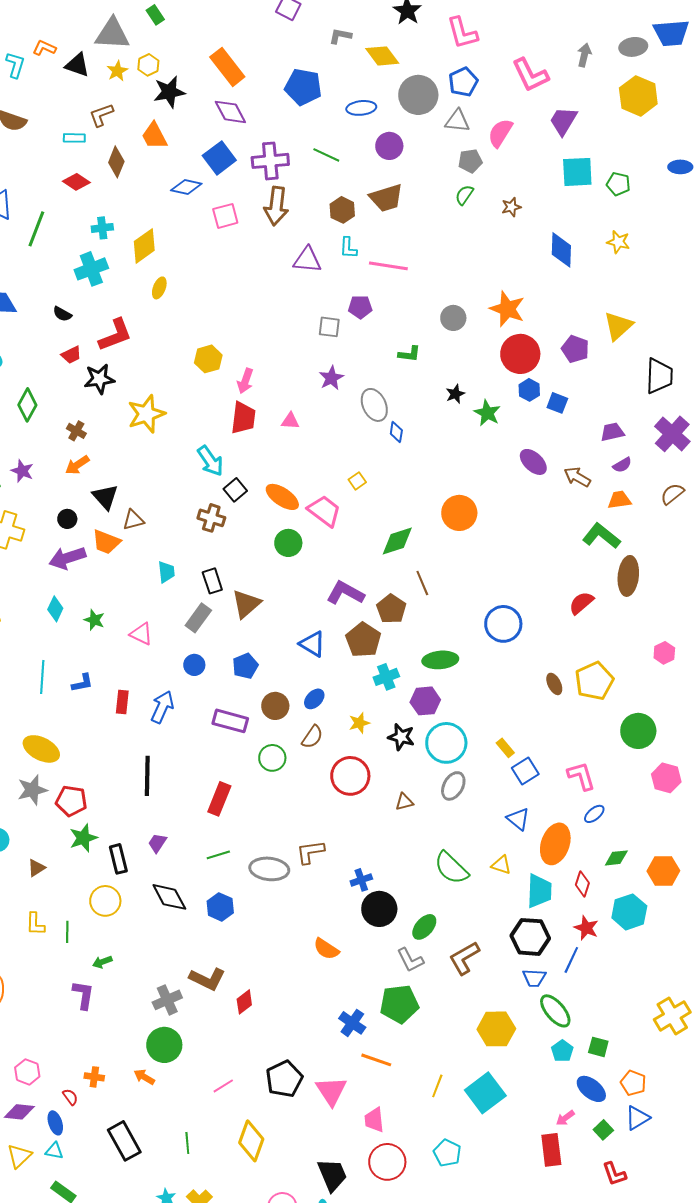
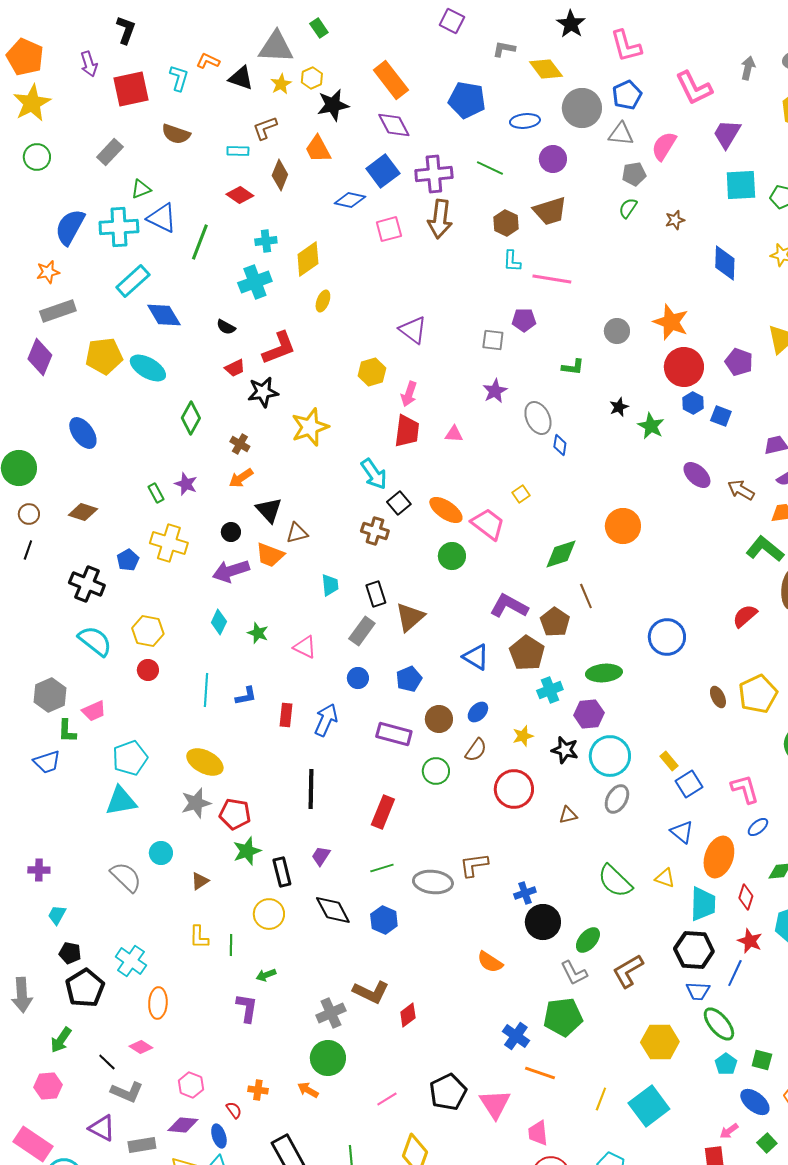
purple triangle: (307, 260) -> (413, 330), moved, turned 32

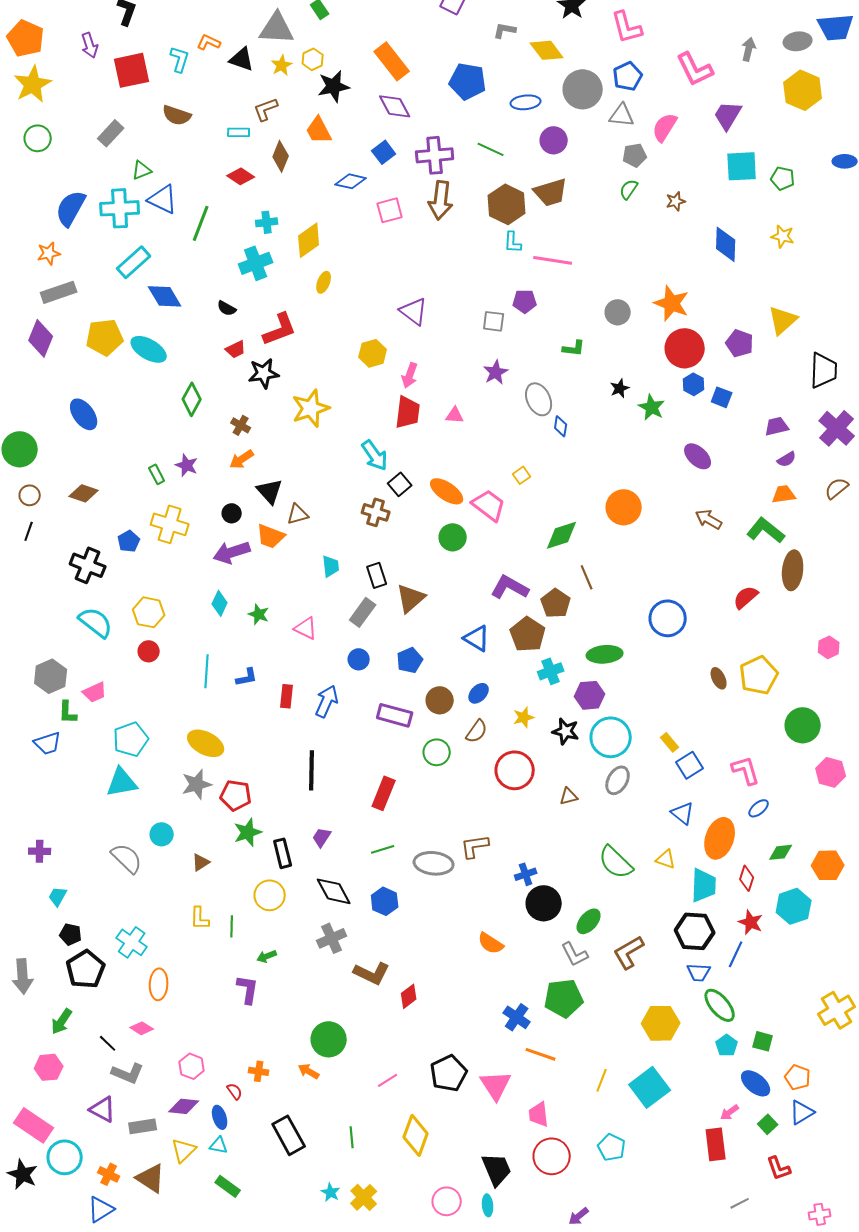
blue square: (383, 171) -> (384, 152), size x0.7
brown hexagon: (506, 223) -> (507, 204), size x1.5
brown arrow: (741, 490) -> (709, 519), moved
gray cross: (331, 1013) -> (332, 938), moved

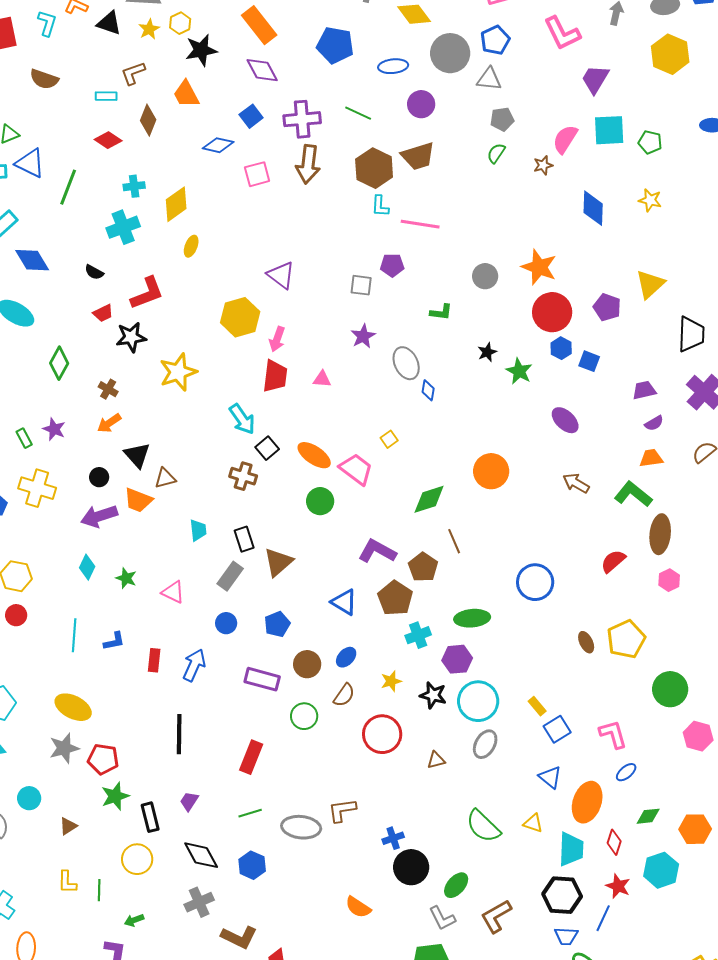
pink semicircle: (665, 127) -> (565, 139), moved
yellow hexagon: (373, 353) -> (240, 317), size x1.4
pink hexagon: (829, 647) -> (669, 580), moved

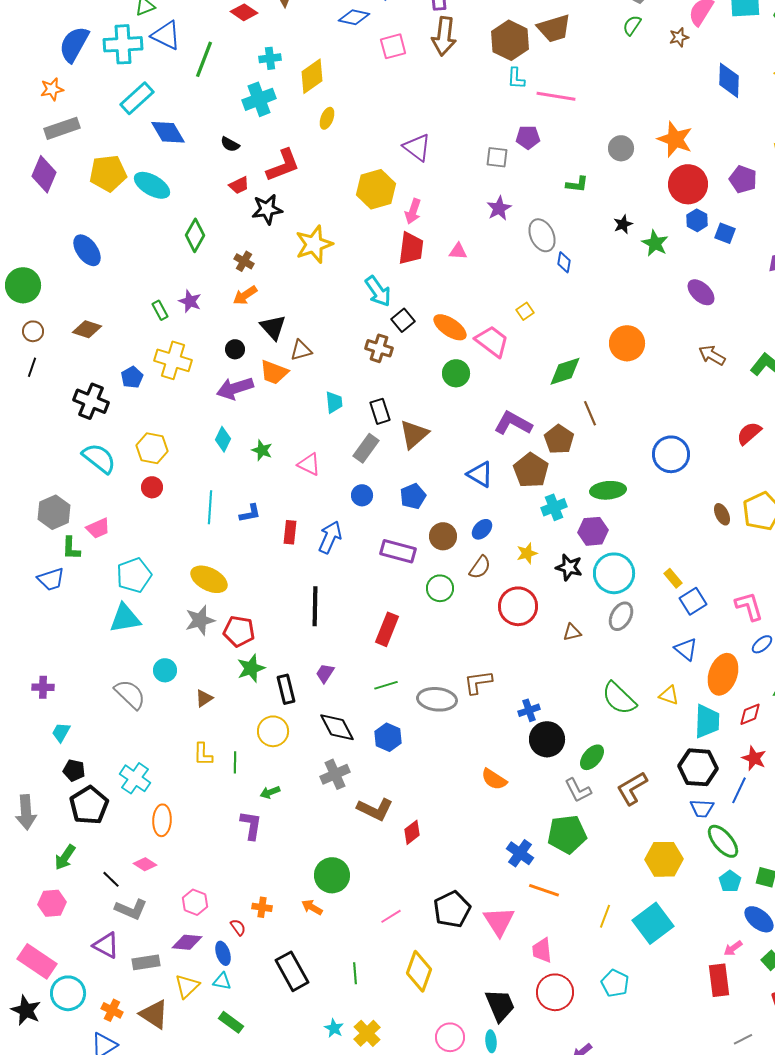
red diamond: (614, 842) -> (750, 714), turned 50

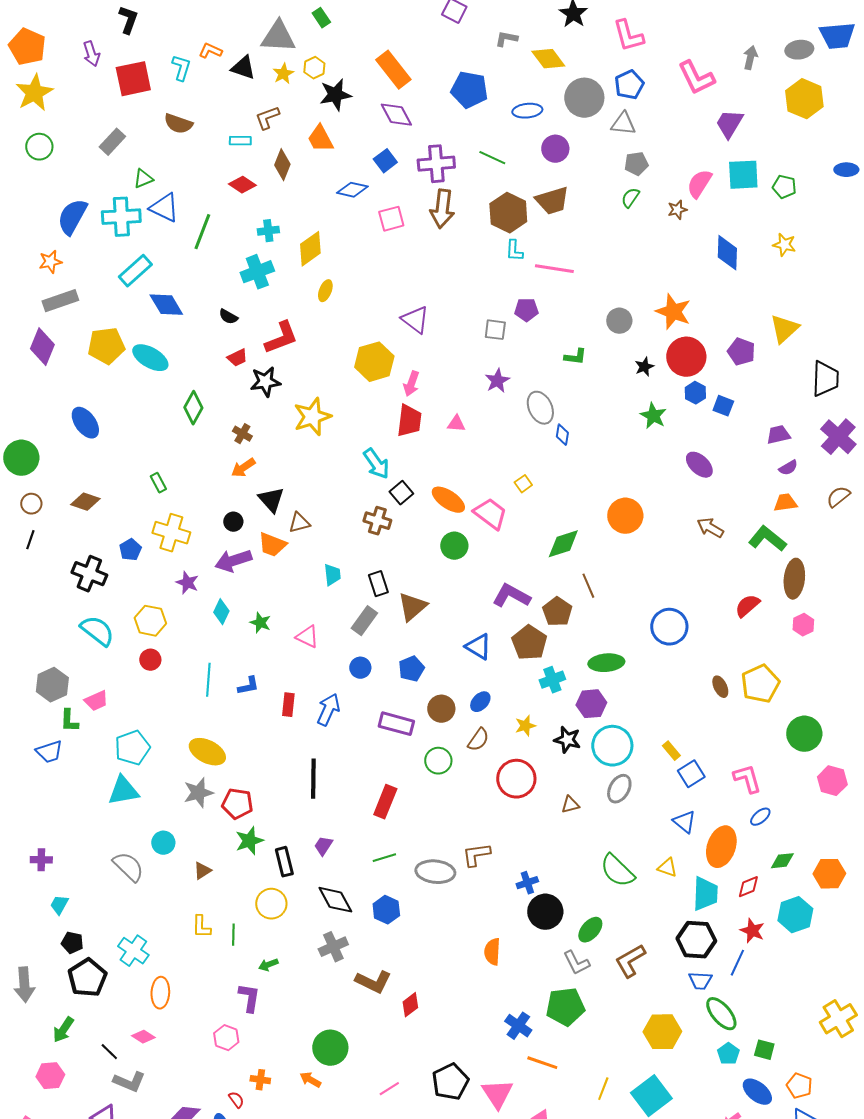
black star: (623, 224) -> (644, 367), moved
purple star: (190, 301) -> (187, 583), moved
orange semicircle: (494, 779) -> (492, 952), turned 60
pink hexagon: (195, 902) -> (226, 1038), moved

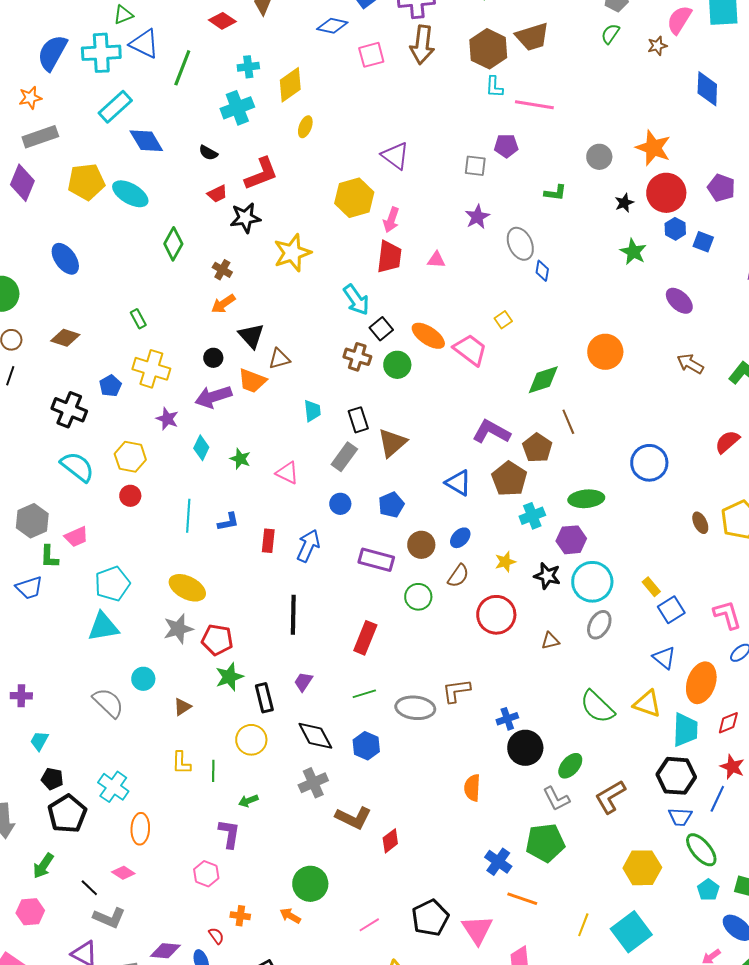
green circle: (454, 546) -> (397, 365), moved
yellow triangle: (667, 868) -> (647, 704), size x1.4

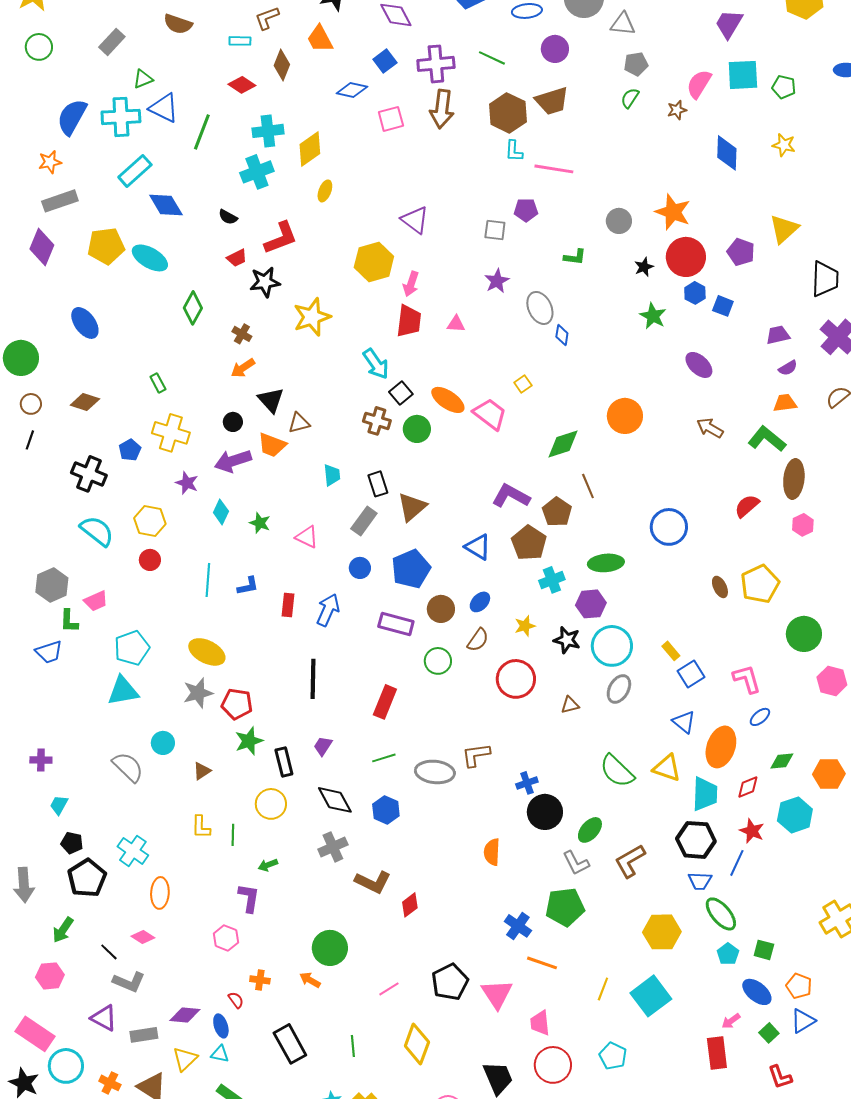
cyan cross: (248, 67) -> (268, 131), size x1.4
blue pentagon: (391, 505) -> (411, 569), size x1.5

